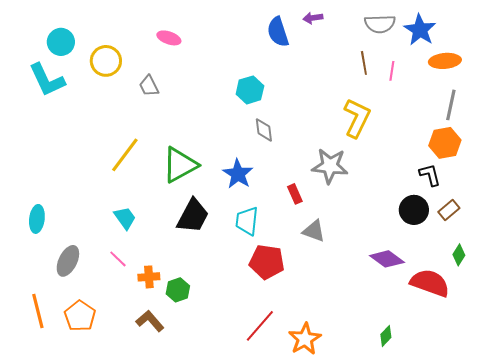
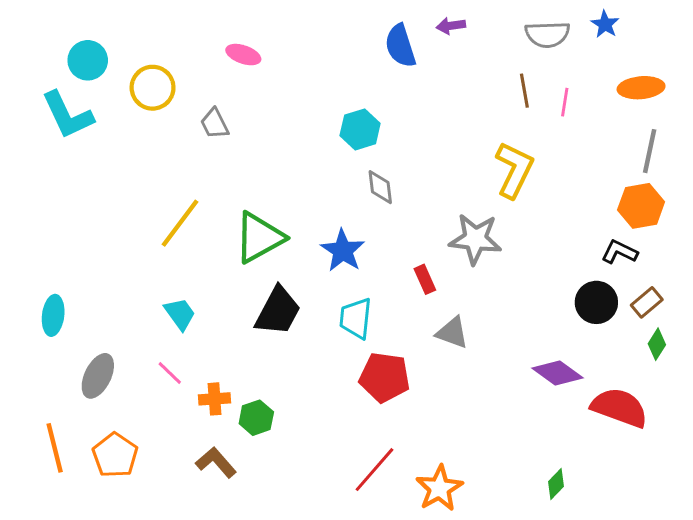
blue star: (420, 30) -> (605, 24), moved, size x0.6
black L-shape: (430, 175) -> (619, 252), turned -50
green diamond: (459, 255) -> (657, 344), moved

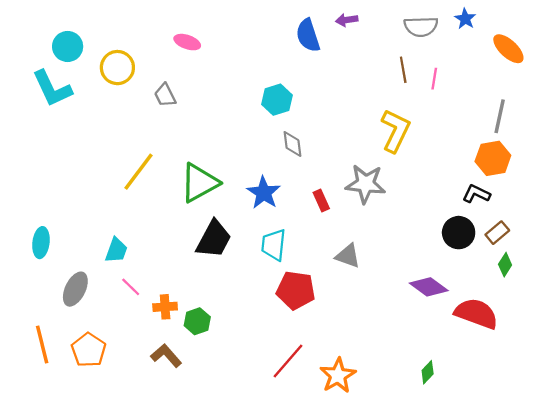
orange ellipse: (641, 88) -> (508, 49), moved, turned 48
red rectangle: (425, 279) -> (321, 200), moved
cyan trapezoid: (180, 314) -> (116, 250), moved, turned 56

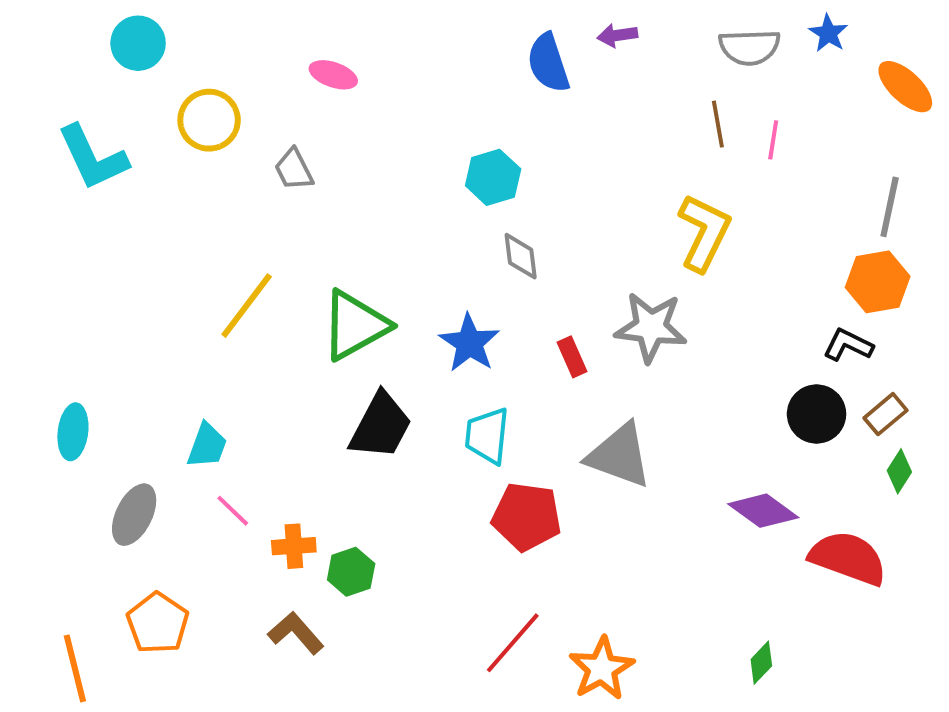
cyan circle: (68, 46) -> (138, 43), moved
gray triangle: (348, 256) -> (619, 455), size x1.5
orange line: (42, 344) -> (75, 668), moved

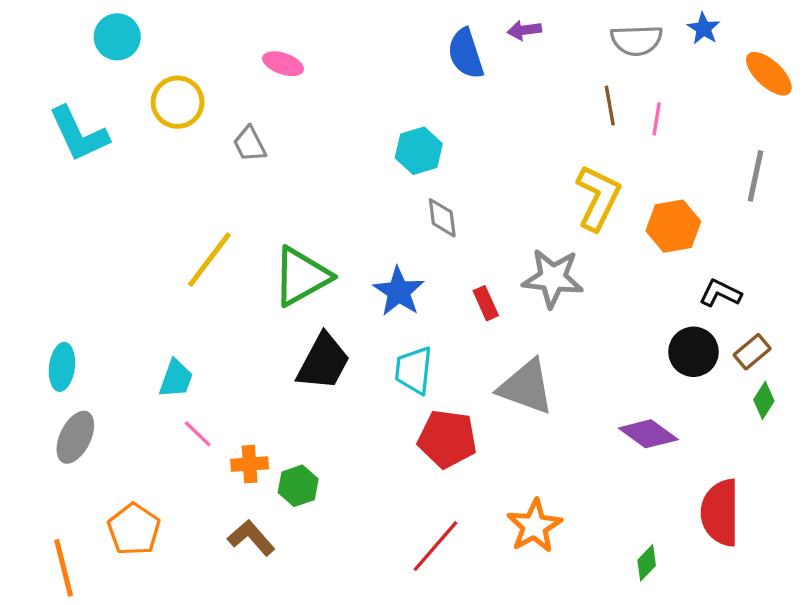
orange hexagon: (878, 282) -> (673, 226), moved
gray ellipse: (134, 515) -> (75, 437), moved
red semicircle: (848, 558) -> (720, 513), moved, turned -110
orange star: (602, 668) -> (534, 526), moved

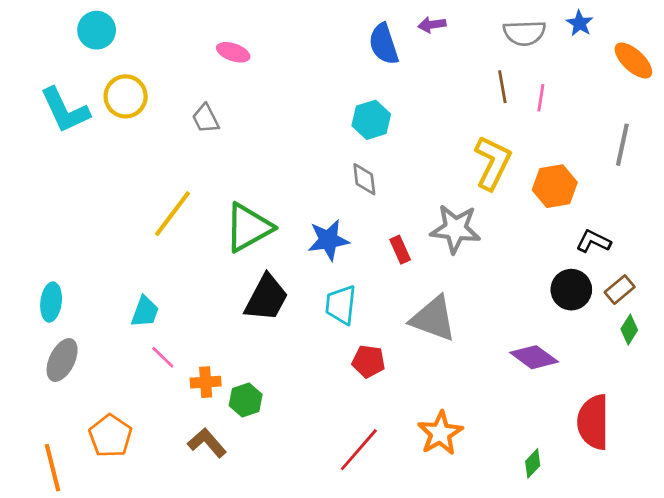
yellow circle: (178, 102) -> (126, 96), moved
cyan hexagon: (419, 151) -> (371, 120), moved
blue star: (399, 291) -> (328, 240), turned 30
red pentagon: (447, 439) -> (368, 361), size x0.7

